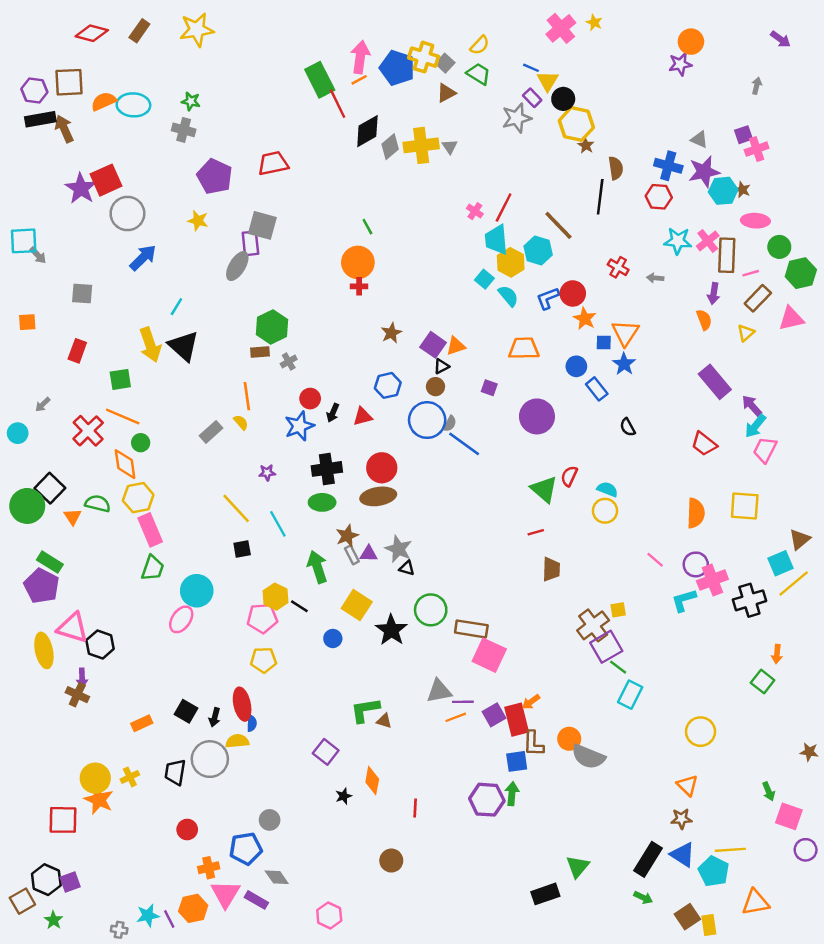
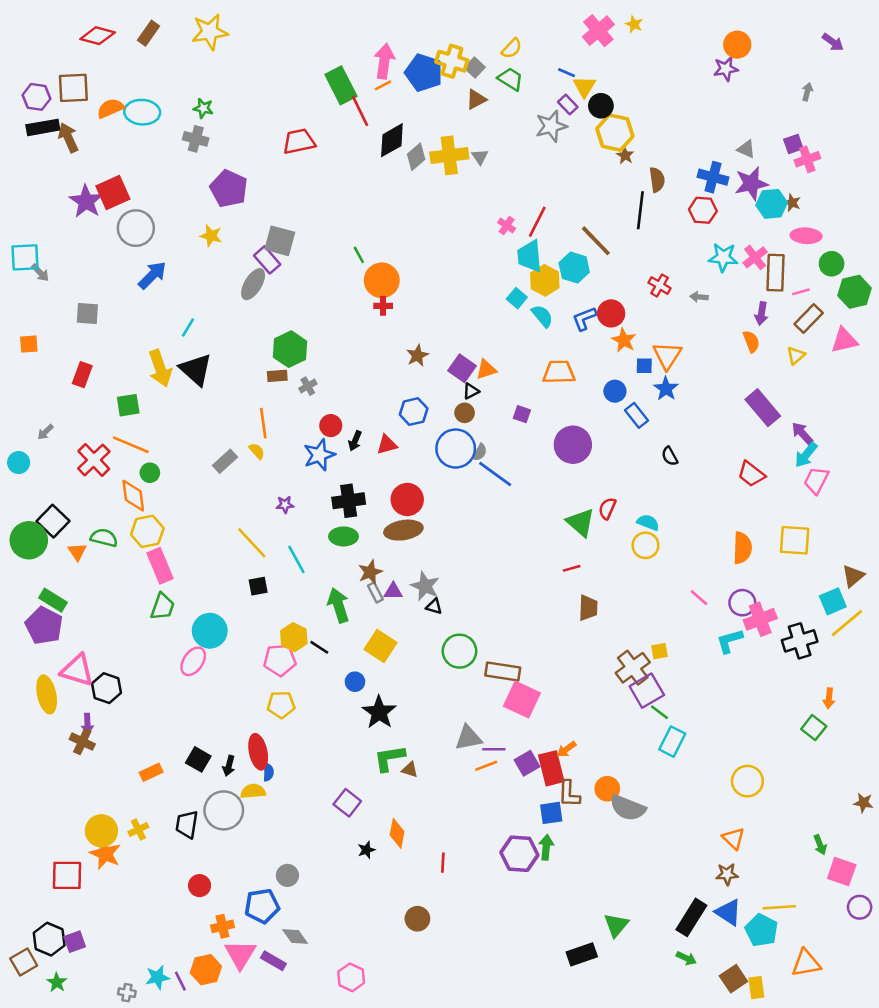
red trapezoid: (273, 163) -> (299, 141), moved
green line: (367, 227) -> (359, 255), moved
purple rectangle: (250, 243) -> (267, 260), turned -35
black star: (391, 630) -> (379, 712), moved

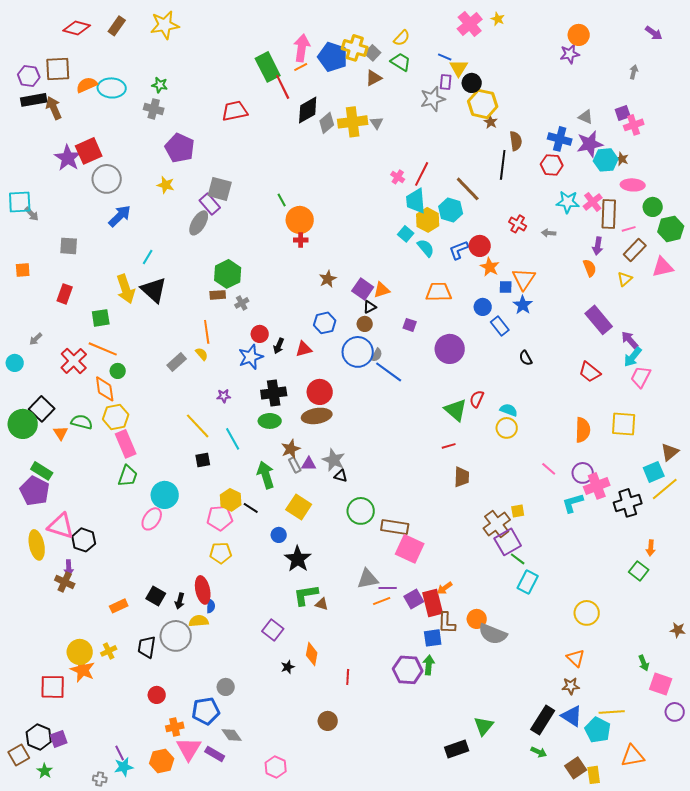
purple rectangle: (568, 104) -> (446, 82), turned 49
purple line: (180, 981) -> (120, 753), moved

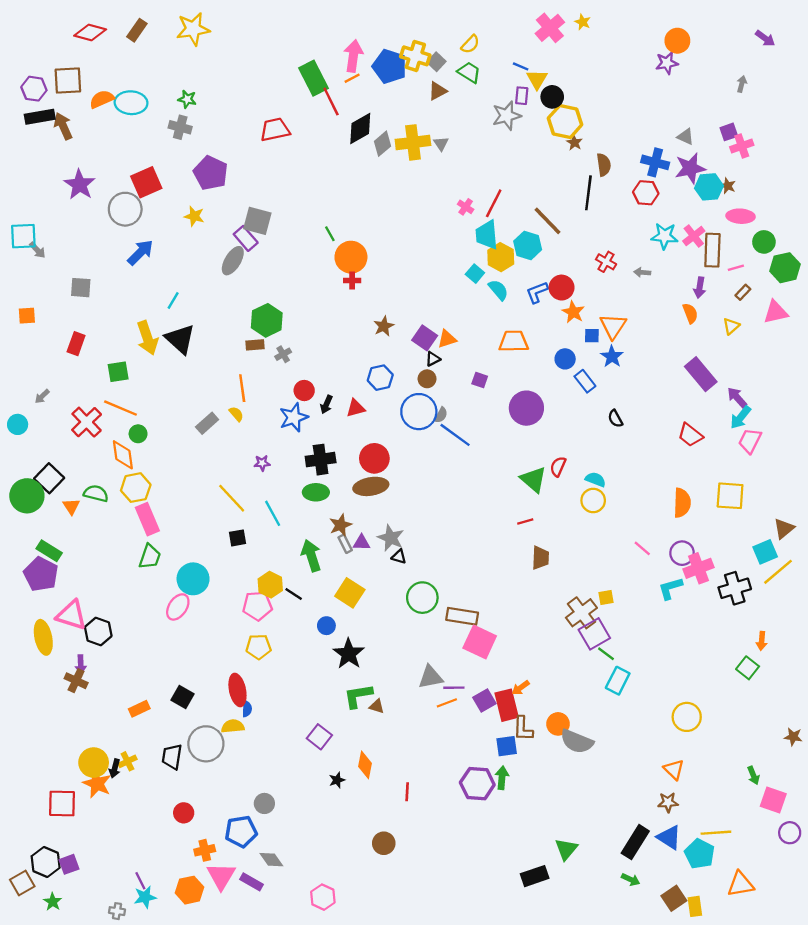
red square: (89, 151) -> (146, 182), moved
brown rectangle: (635, 250) -> (743, 292), size x0.6
black arrow: (180, 601) -> (115, 768), moved

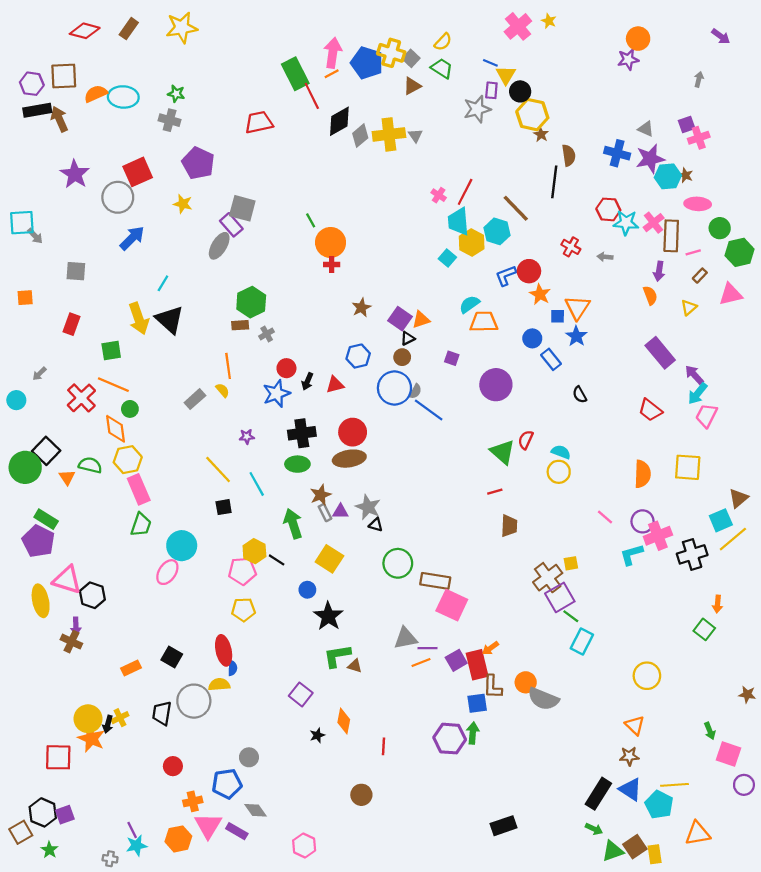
red hexagon: (646, 193) -> (608, 209), moved
cyan semicircle: (498, 290) -> (469, 304), moved, turned -85
green triangle: (566, 849) -> (613, 851), moved, turned 30

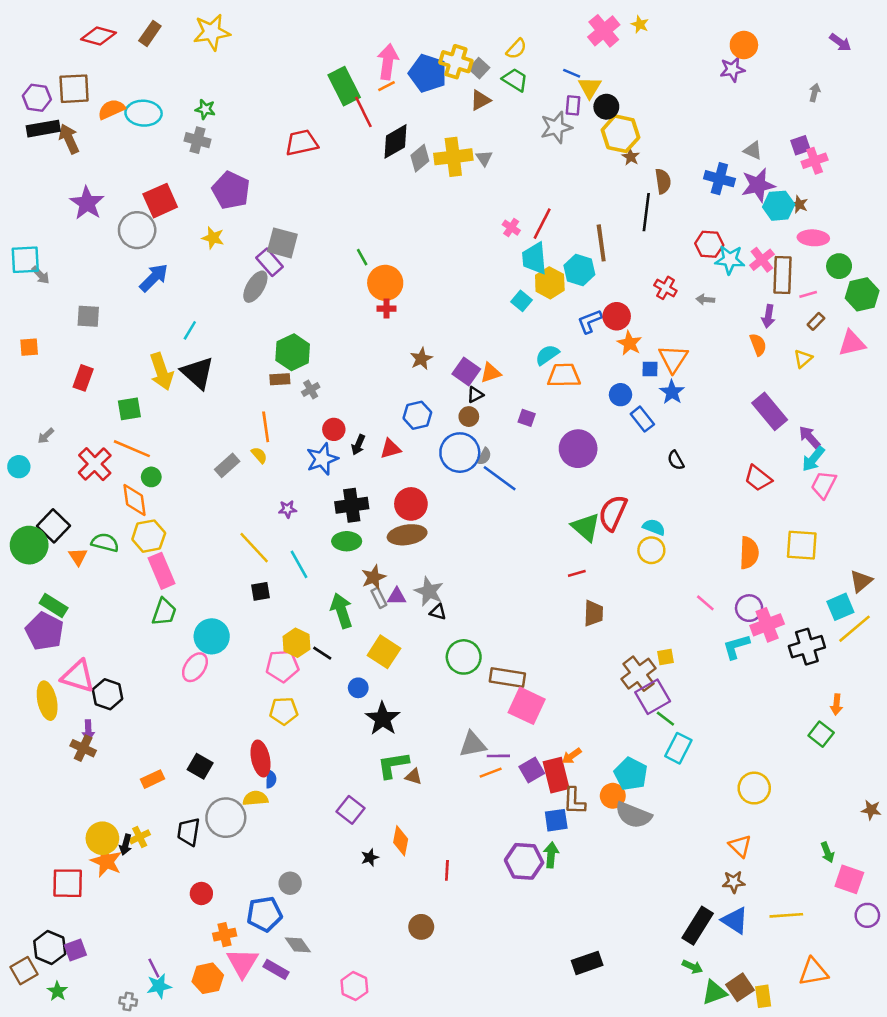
brown line: (516, 208) -> (601, 243), turned 36
red semicircle: (526, 440) -> (613, 513), size x1.6
cyan pentagon: (659, 805) -> (631, 774), moved

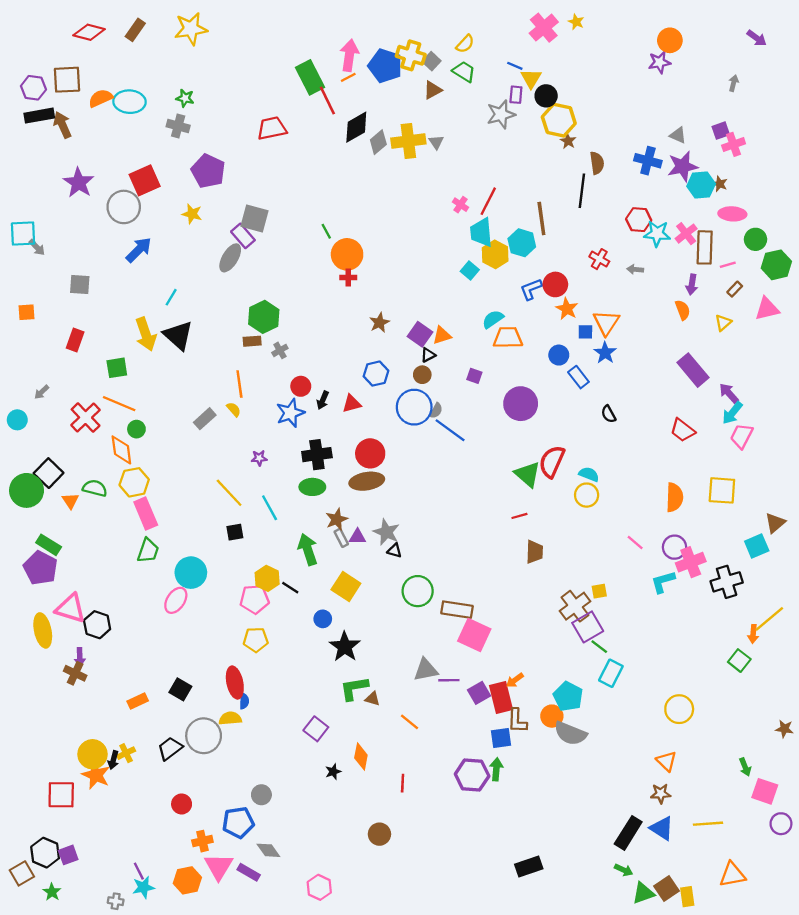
yellow line: (854, 629) -> (769, 619), moved
orange line: (491, 773) -> (410, 722), moved, turned 60
black trapezoid: (189, 832) -> (170, 748), turned 44

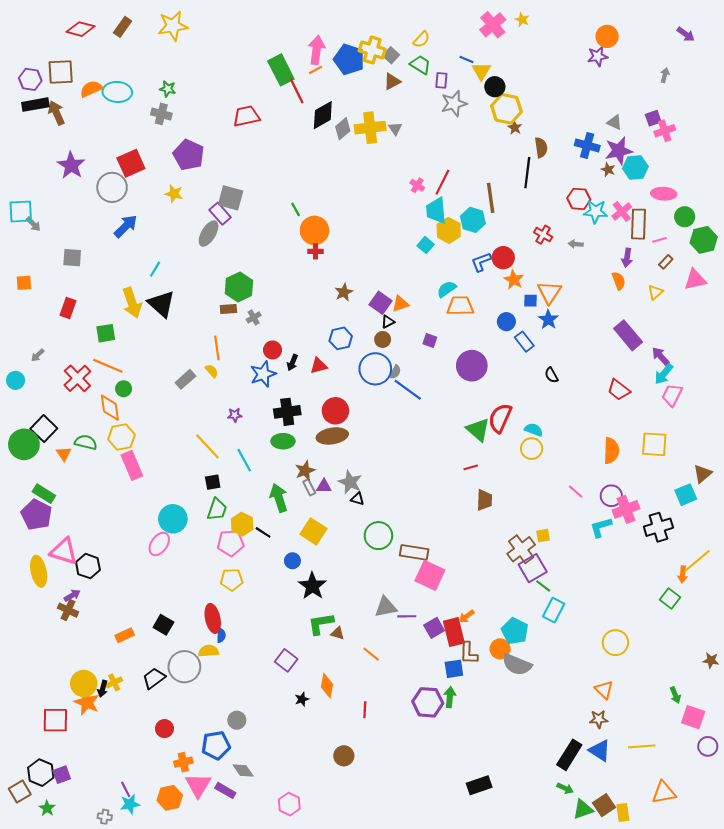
purple rectangle: (516, 95) -> (441, 80), moved
brown star: (720, 184) -> (608, 170), moved
green trapezoid: (148, 551) -> (217, 509), moved
purple arrow: (80, 657) -> (72, 595), turned -119

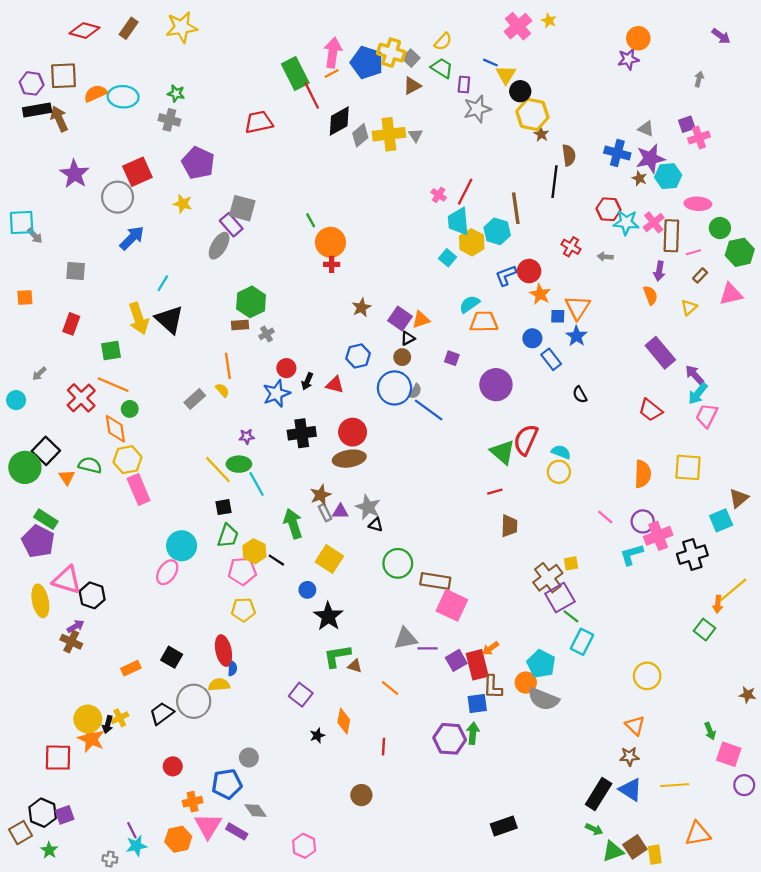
red triangle: (319, 366) -> (335, 385), turned 30
green ellipse: (283, 441) -> (239, 464), moved

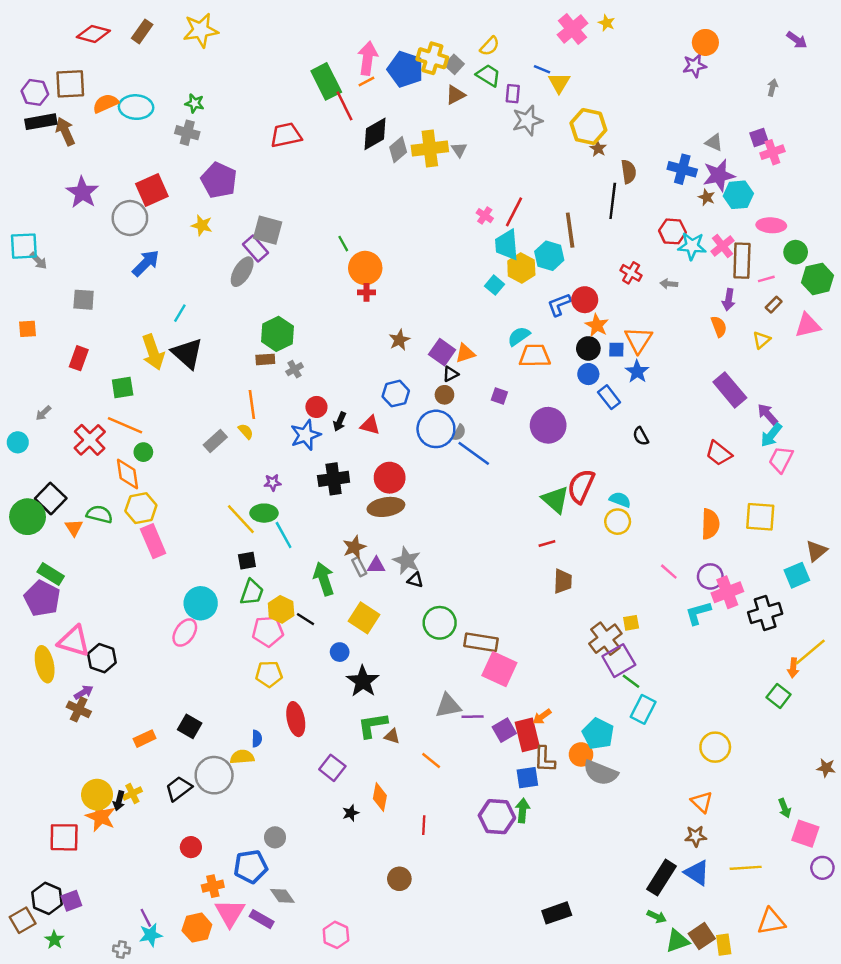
black circle: (520, 91) -> (588, 348), moved
red ellipse: (223, 651) -> (296, 719), moved

